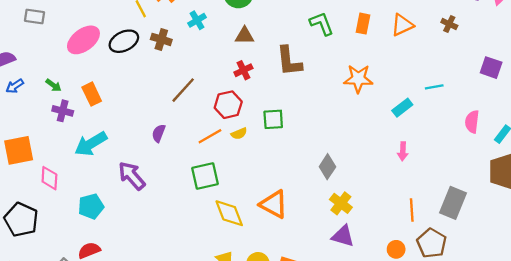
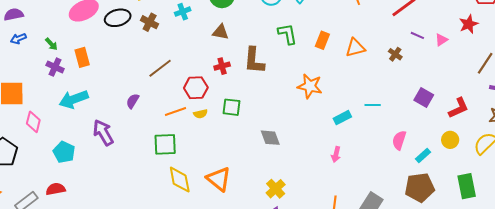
red cross: (243, 70) -> (222, 66), moved
gray diamond: (327, 167) -> (270, 138), moved, turned -65
cyan pentagon: (91, 206) -> (64, 152), turned 30

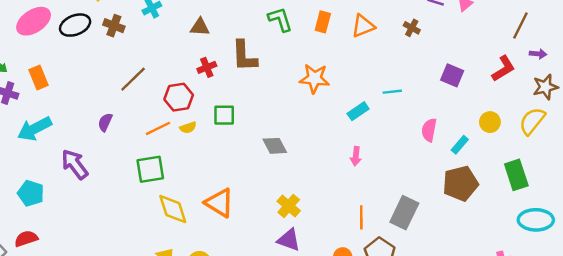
red L-shape: (459, 108) -> (503, 69), moved

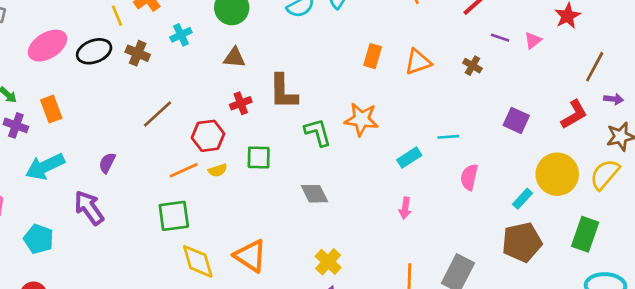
green L-shape: (280, 19) -> (318, 132), moved
purple semicircle: (105, 122) -> (107, 163), moved
yellow circle: (490, 122) -> (557, 174), size x1.8
pink semicircle: (429, 130) -> (469, 177), moved
green rectangle: (516, 175) -> (585, 234), turned 36

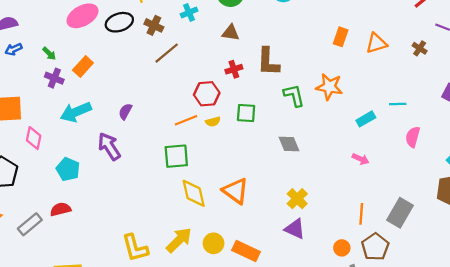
orange rectangle: (51, 109) -> (83, 66), turned 60
brown line: (157, 114) -> (167, 53), moved
pink arrow: (405, 208) -> (361, 159), turned -77

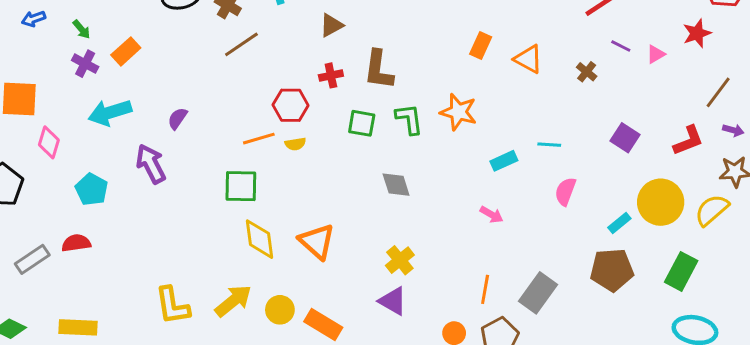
brown triangle: (231, 33) -> (331, 25), turned -42
orange triangle: (376, 43) -> (528, 59), turned 40
green square: (246, 113) -> (362, 123), moved

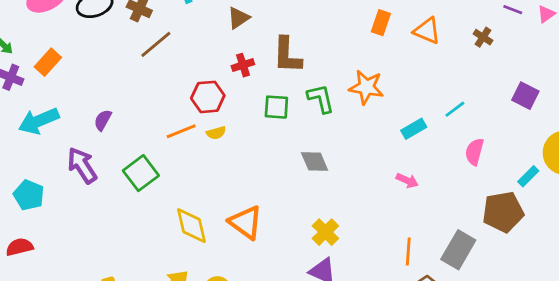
cyan line: (549, 145) -> (455, 109), turned -35
green square: (241, 186) -> (141, 173), moved, turned -32
brown pentagon: (612, 270) -> (503, 212), moved

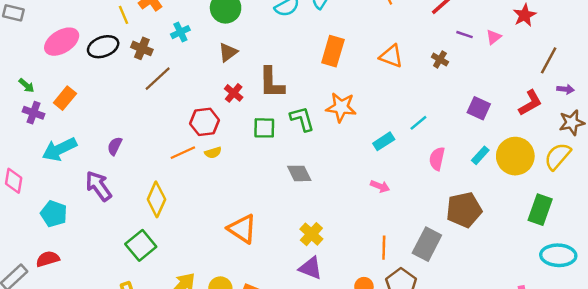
orange rectangle: (381, 23) -> (333, 51), moved, size x1.4
red cross: (243, 65) -> (234, 93), turned -30
green square: (141, 173) -> (141, 245), moved
cyan rectangle: (528, 176) -> (480, 155), moved
yellow diamond: (191, 226) -> (156, 199), moved, turned 40

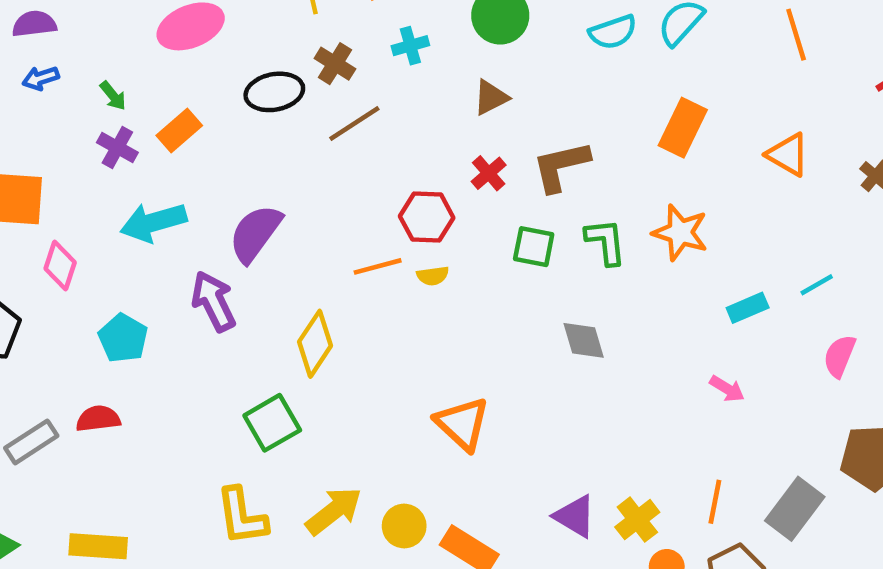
black ellipse: (103, 47) -> (274, 92), moved
brown L-shape: (271, 83) -> (561, 166), turned 68
purple semicircle: (115, 146) -> (255, 233), size x1.8
yellow cross: (311, 234) -> (637, 520), moved

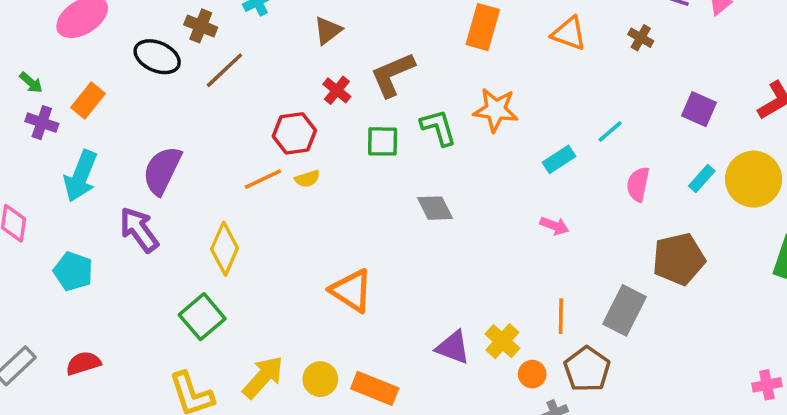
black ellipse: (274, 92) -> (157, 57), turned 45
cyan arrow: (153, 222) -> (81, 176), turned -42
red semicircle: (98, 419) -> (83, 363), moved

